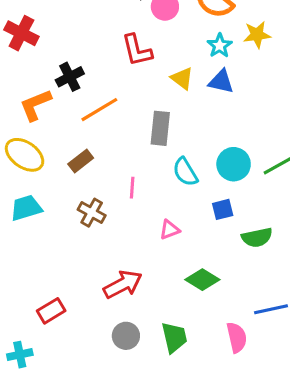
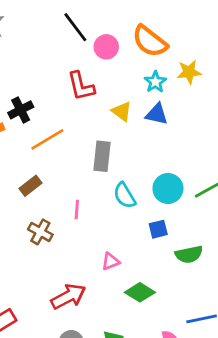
pink triangle: (170, 230) -> (110, 261), moved

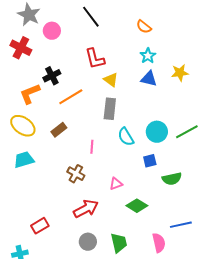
orange semicircle: (150, 41) -> (144, 27), size x0.6
pink circle: (106, 47) -> (52, 31), moved
yellow star: (189, 72) -> (180, 73), moved
yellow triangle: (122, 111) -> (111, 80), moved
brown cross: (40, 232) -> (76, 174), moved

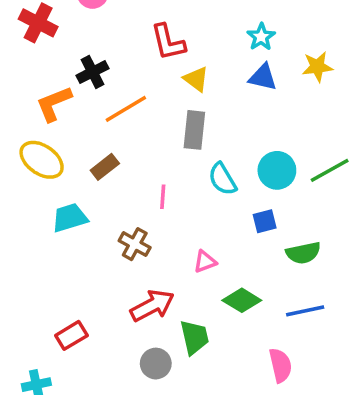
cyan trapezoid: (24, 160) -> (70, 218), moved
blue line: (181, 225) -> (305, 311), moved
green trapezoid: (119, 243) -> (194, 337), moved

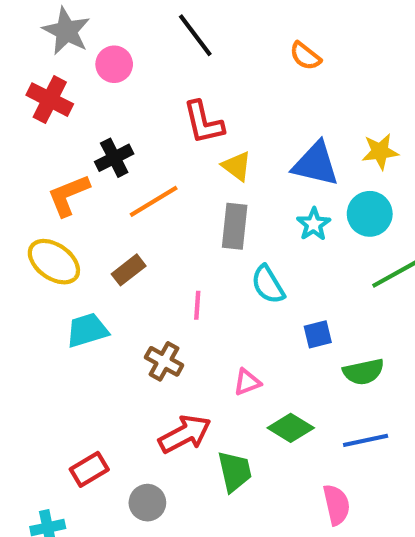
cyan star: (261, 37) -> (314, 224), moved
blue triangle: (263, 77) -> (316, 164), size x1.4
cyan circle: (277, 170) -> (370, 214), moved
gray circle: (156, 364) -> (147, 503), moved

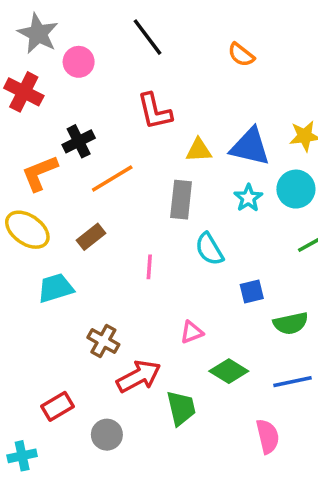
yellow triangle: (237, 166) -> (199, 150), moved, turned -40
brown cross: (164, 361) -> (103, 341), moved

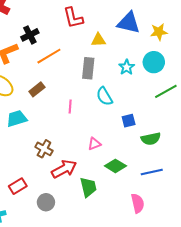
blue triangle: (250, 147) -> (129, 23), moved

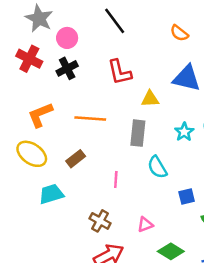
black cross: (30, 35) -> (67, 68), moved
orange line: (49, 56) -> (90, 118), turned 35
brown cross: (44, 149) -> (100, 221), moved

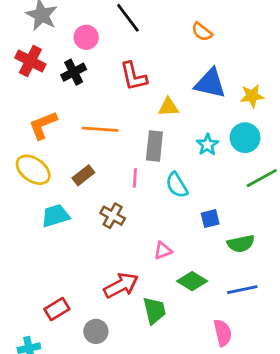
pink circle: (67, 38) -> (86, 37), moved
pink line: (116, 179) -> (135, 178), moved
brown cross: (100, 221) -> (113, 216), moved

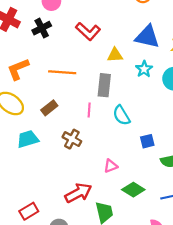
red L-shape: (134, 76) -> (88, 31), turned -35
cyan star: (207, 145) -> (144, 69), moved

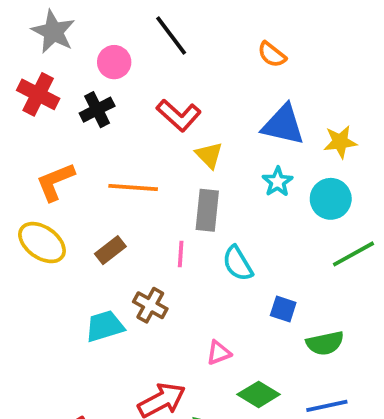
yellow triangle: (115, 55) -> (209, 155), moved, turned 49
cyan trapezoid: (28, 139) -> (105, 326), moved
blue square: (147, 141) -> (283, 309), turned 32

